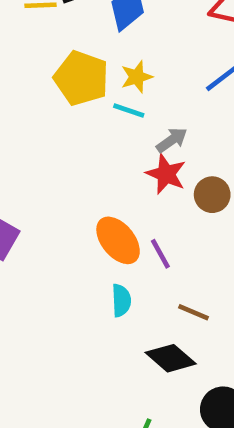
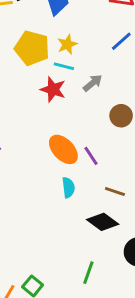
red star: (166, 174) -> (53, 89), moved

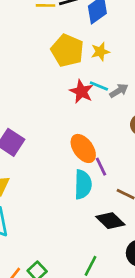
cyan line: (64, 66) -> (99, 86), moved
purple line: (91, 156) -> (101, 167), moved
cyan semicircle: (68, 187) -> (83, 184), size x1.5

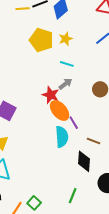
red star: (81, 91) -> (51, 95), moved
gray arrow: (119, 91) -> (65, 84), moved
black diamond: (110, 221) -> (84, 161), turned 55

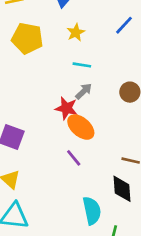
yellow pentagon: (41, 40) -> (27, 38), moved
purple line: (74, 123) -> (74, 158), moved
cyan semicircle: (62, 137) -> (92, 211), moved

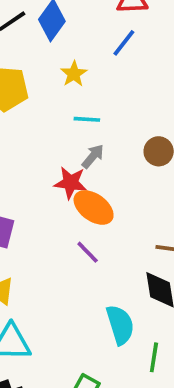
blue line: (124, 25) -> (124, 43), moved

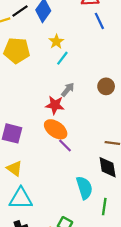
blue line: (124, 43) -> (99, 21), moved, turned -63
cyan line: (87, 119) -> (62, 58), moved, turned -56
orange ellipse: (94, 207) -> (56, 129), moved

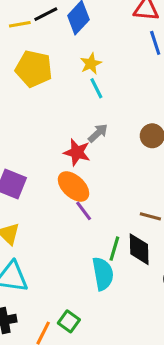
cyan line: (62, 58) -> (96, 88), turned -72
green line: (104, 207) -> (114, 249), moved

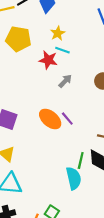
cyan line: (96, 88) -> (62, 50), turned -40
red star: (77, 152) -> (48, 60), moved
purple line: (84, 211) -> (67, 119), moved

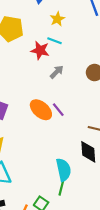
yellow star: (58, 33) -> (57, 19), moved
green line: (81, 160) -> (61, 187), moved

